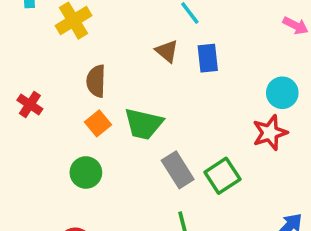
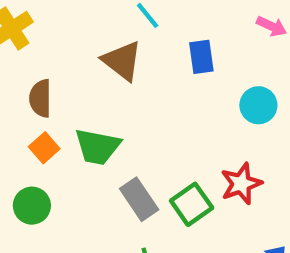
brown triangle: (167, 51) -> (122, 61), size x1.5
blue rectangle: (208, 58) -> (201, 57), moved
red star: (270, 133) -> (241, 184), moved

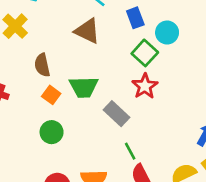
cyan circle: (258, 105) -> (167, 33), moved
red star: (241, 184) -> (145, 86), moved
green square: (192, 204) -> (145, 53), moved

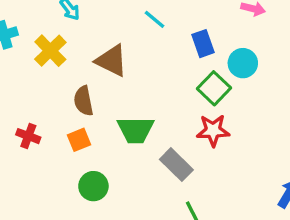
brown triangle: (87, 31) -> (111, 61), moved
red star: (145, 86) -> (213, 130), turned 30
orange square: (51, 95) -> (79, 140), moved, turned 30

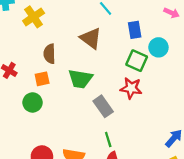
brown triangle: (111, 61) -> (91, 38), moved
green square: (214, 88) -> (137, 61), turned -30
green circle: (93, 186) -> (33, 102), moved

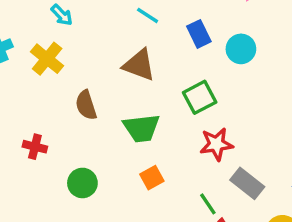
green square: (137, 61) -> (200, 97), moved, turned -35
orange square: (42, 79) -> (152, 178), moved
red star: (131, 88) -> (216, 144), moved
gray rectangle: (103, 106) -> (247, 183), moved

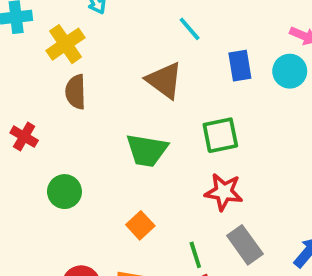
cyan circle: (241, 49) -> (290, 71), moved
brown semicircle: (86, 105) -> (76, 92), moved
orange square: (152, 178) -> (140, 225), moved, turned -30

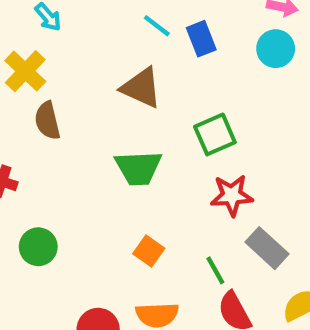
blue rectangle: (240, 66) -> (201, 39), moved
green circle: (64, 192) -> (38, 247), moved

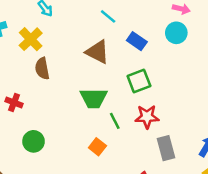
blue rectangle: (201, 39) -> (137, 41), moved, turned -36
gray rectangle: (267, 248) -> (166, 148), turned 30
green line: (215, 270) -> (115, 121), moved

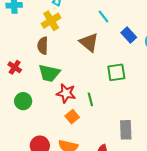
yellow cross: (31, 39) -> (51, 21), moved
blue rectangle: (137, 41) -> (129, 35), moved
green trapezoid: (94, 98) -> (49, 73), moved
red star: (147, 117) -> (66, 93), moved

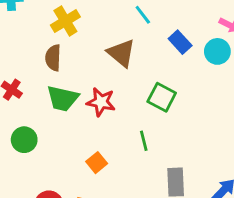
green square: (116, 72) -> (162, 97), turned 36
red star: (66, 93) -> (101, 102), moved
green line: (90, 99) -> (144, 141), moved

